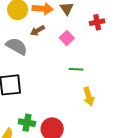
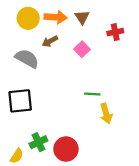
green line: (76, 69) -> (92, 94), moved
green cross: (27, 123) -> (38, 142), turned -35

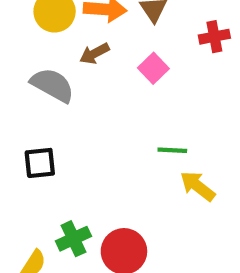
black square: (20, 101) -> (40, 163), size x0.7
yellow arrow: (106, 113) -> (198, 186), turned 144

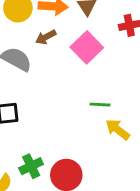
pink square: (153, 68) -> (87, 47), size x1.5

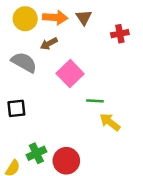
pink square: (87, 47) -> (70, 74), moved

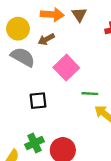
yellow circle: (25, 19) -> (18, 29), moved
black square: (16, 108) -> (38, 101), moved

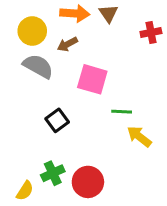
pink square: (66, 68) -> (92, 79), turned -30
black square: (38, 101) -> (57, 120), turned -30

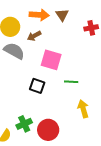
black square: (57, 120) -> (37, 86), moved, turned -35
yellow arrow: (139, 137) -> (83, 109), moved, turned 36

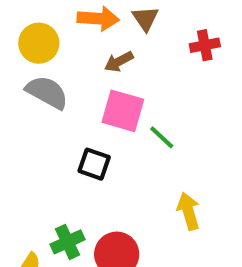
brown arrow: (34, 36) -> (119, 62), moved
green line: (71, 82) -> (162, 137), moved, turned 40

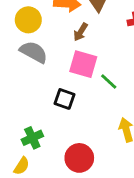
brown arrow: (119, 62) -> (81, 32), turned -30
green cross: (68, 242) -> (32, 138), moved

